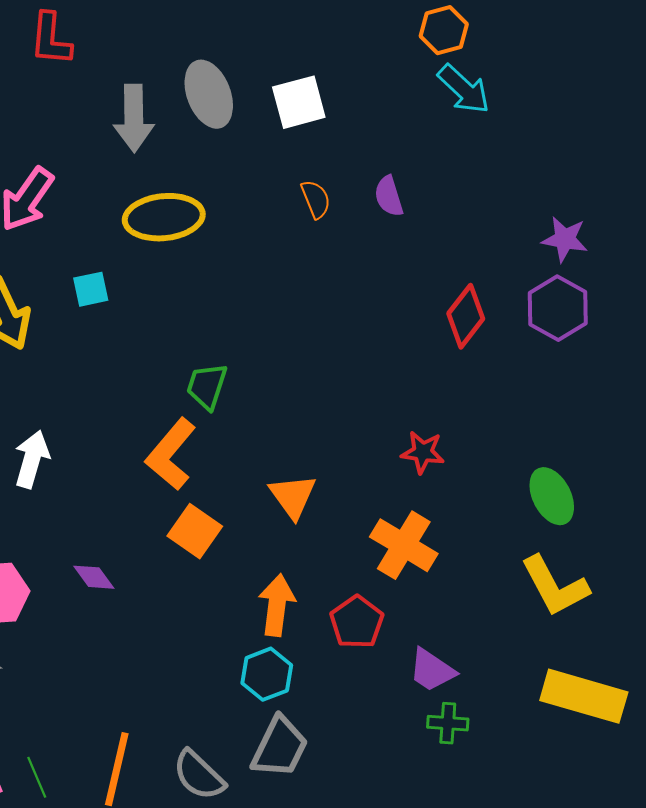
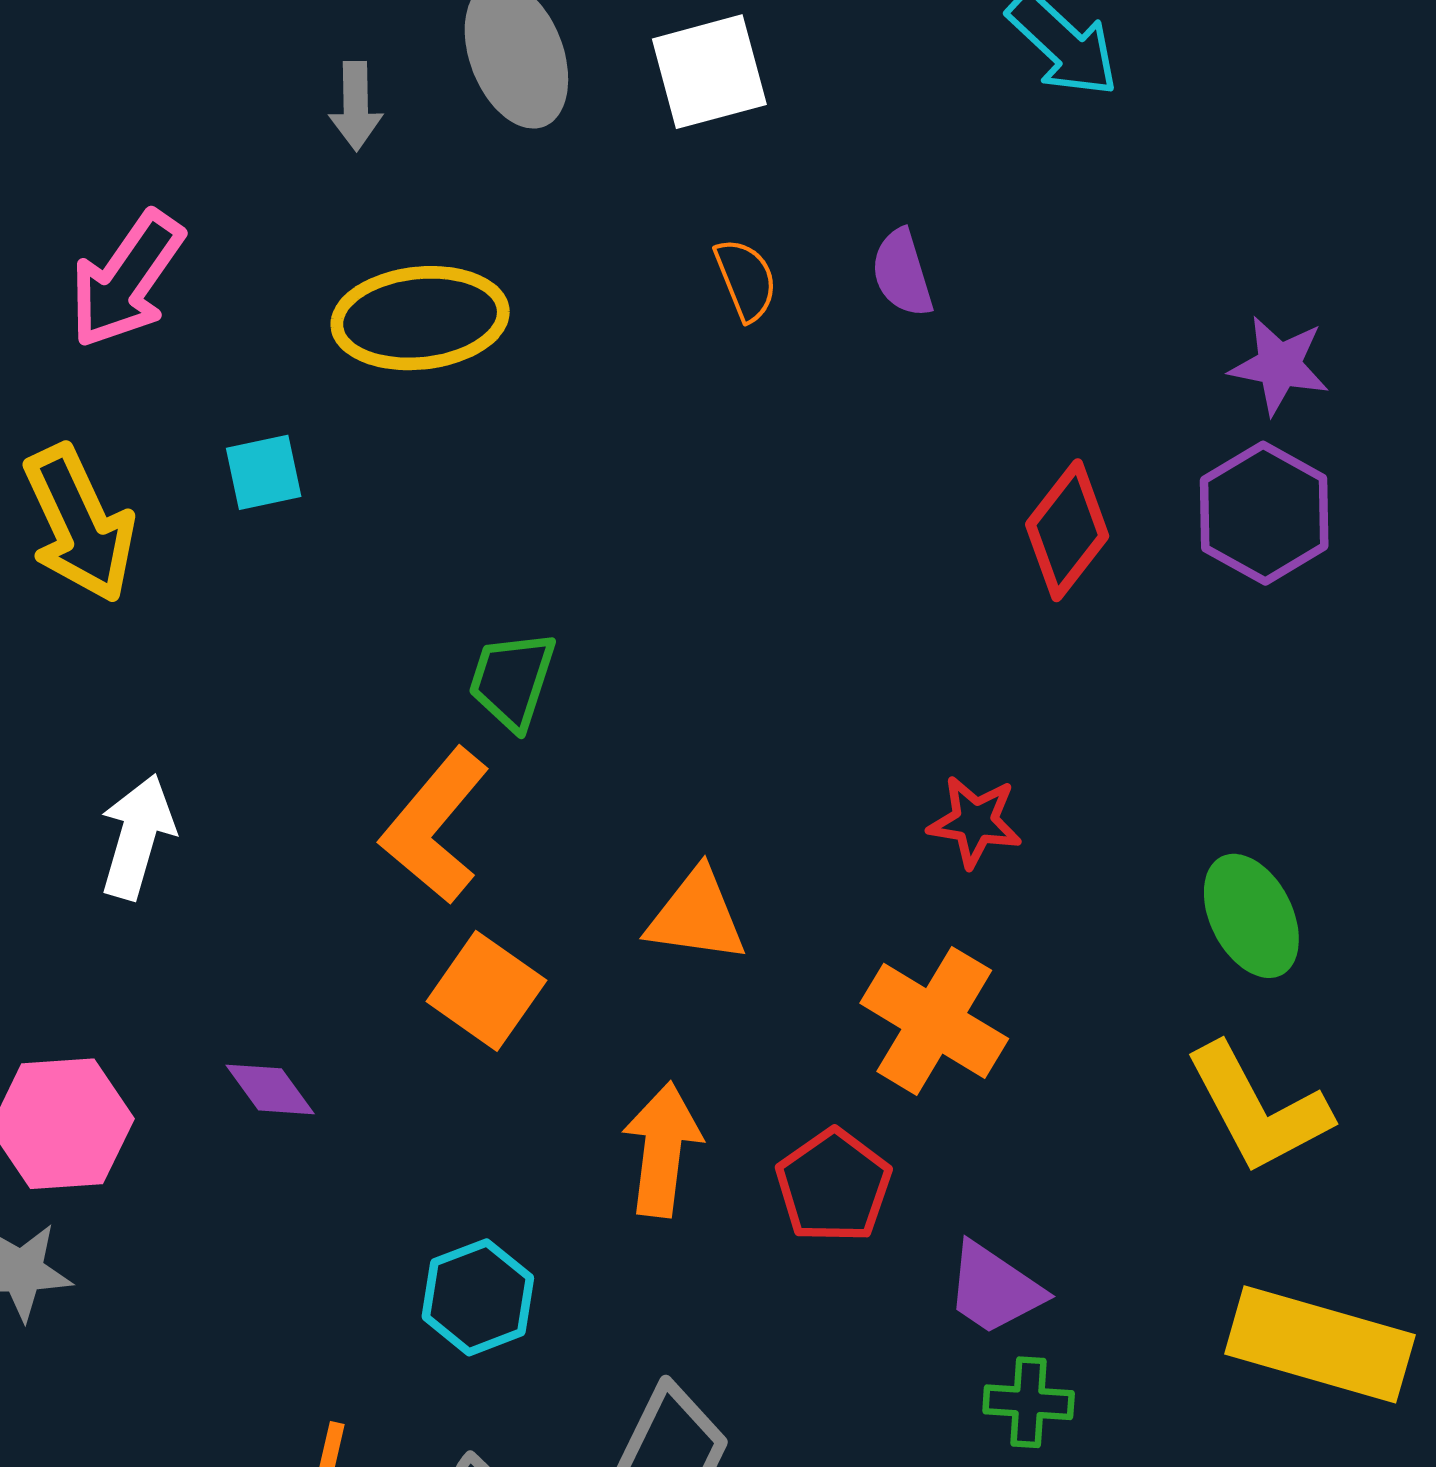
gray arrow: (134, 118) -> (356, 106), size x0.6
orange triangle: (293, 496) -> (696, 916), turned -46
cyan hexagon: (267, 674) -> (478, 1297), moved

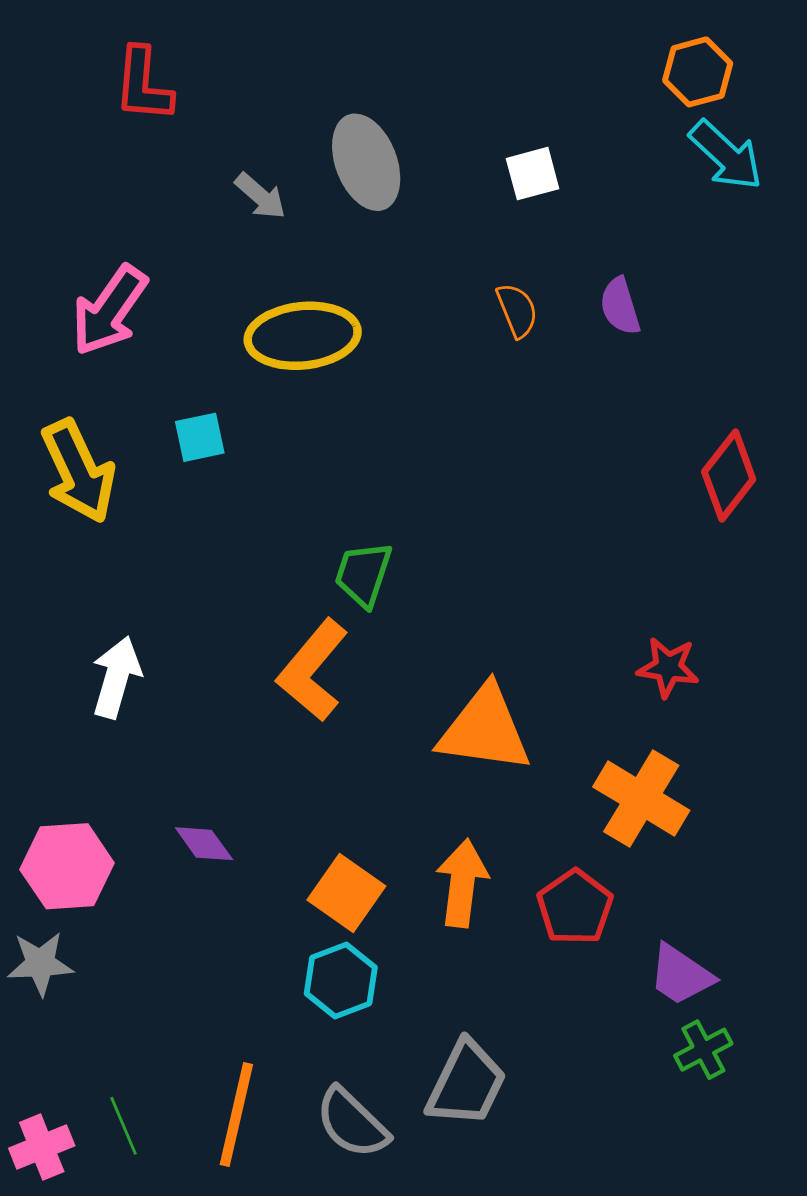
white square: (709, 72) -> (533, 174), moved, size x0.7
gray arrow: (356, 106) -> (260, 196), turned -48
orange triangle: (696, 916) -> (485, 729), size x1.4
orange square: (486, 991) -> (346, 893), moved
green cross: (1029, 1402) -> (703, 1050), turned -32

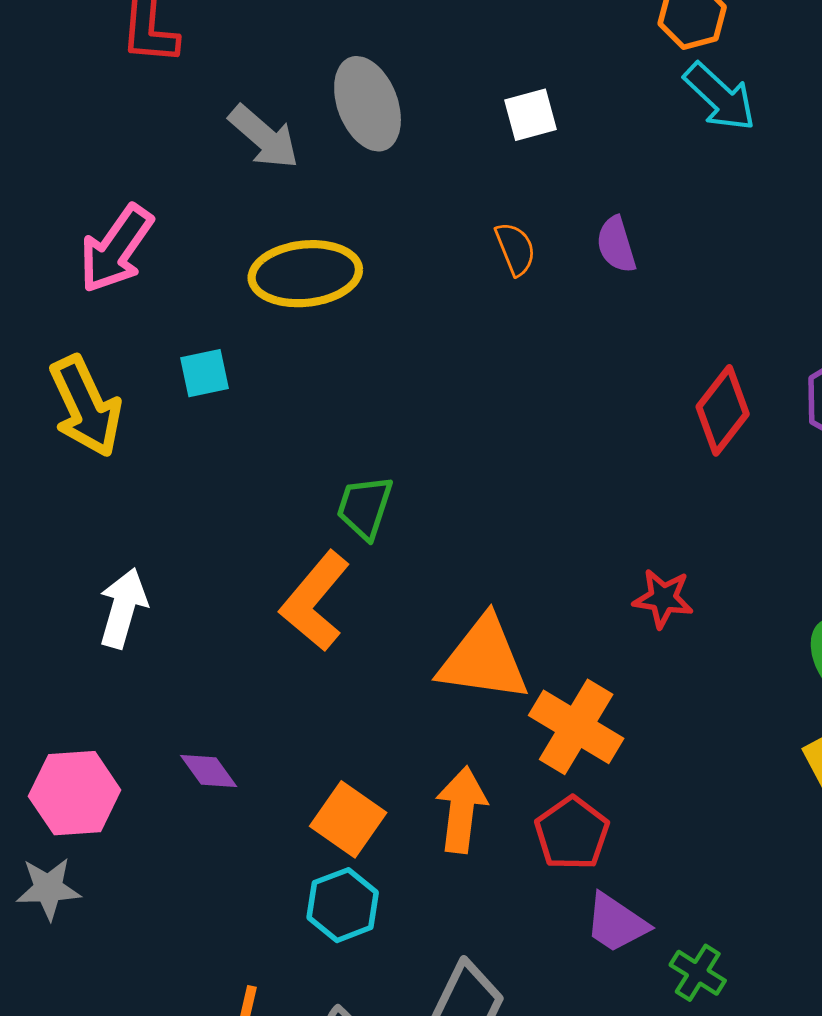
gray arrow: (260, 196) -> (264, 137), size x1.4
orange cross: (641, 799) -> (576, 727), moved
purple trapezoid: (681, 975) -> (616, 923), moved
green cross: (703, 1050) -> (698, 973), turned -30

